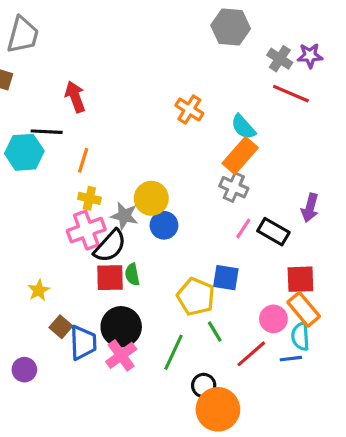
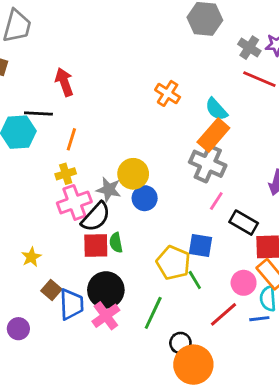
gray cross: (234, 187) -> (208, 164), size x1.4
yellow cross: (89, 198) -> (66, 174), moved, turned -30
black rectangle: (273, 232) -> (244, 223), moved
green line: (215, 332) -> (195, 280), moved

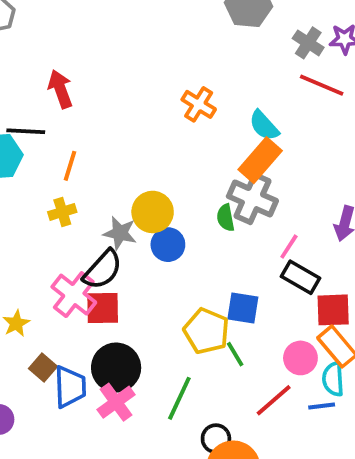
pink line: (216, 201) -> (289, 247), moved
pink cross: (74, 202) -> (74, 295), moved, turned -32
green semicircle: (116, 243) -> (226, 218), moved

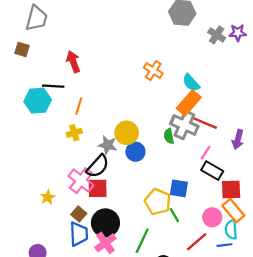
red line: (322, 85) -> (204, 123), moved
brown square: (43, 368) -> (79, 214), moved

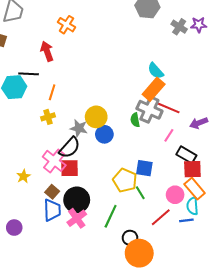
orange cross: (153, 71) -> (66, 25), moved
purple arrow: (238, 139) -> (199, 123), turned 54
black rectangle: (212, 171) -> (186, 155), moved

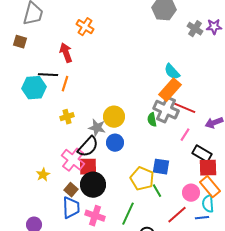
orange line: (52, 92) -> (65, 84), moved
blue circle: (104, 134) -> (115, 143), moved
black circle: (77, 200) -> (93, 185), moved
pink cross: (77, 218) -> (95, 216), turned -36

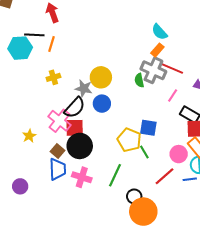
orange rectangle: (170, 90) -> (157, 50), size x0.6

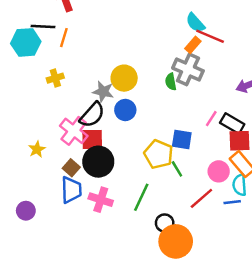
red line: (172, 68) -> (210, 36), moved
yellow cross: (53, 77) -> (55, 78), moved
pink line: (173, 95) -> (211, 119), moved

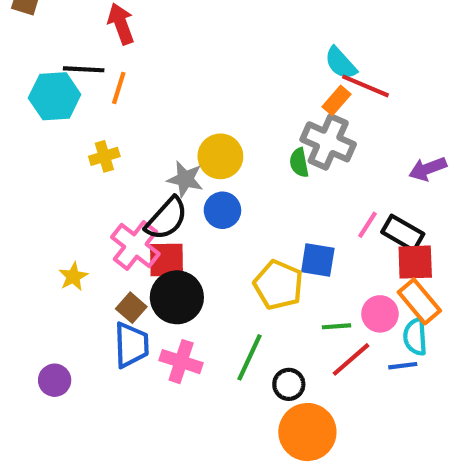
green line: (177, 169) -> (336, 326), moved, turned -63
black circle: (165, 223) -> (289, 384), moved

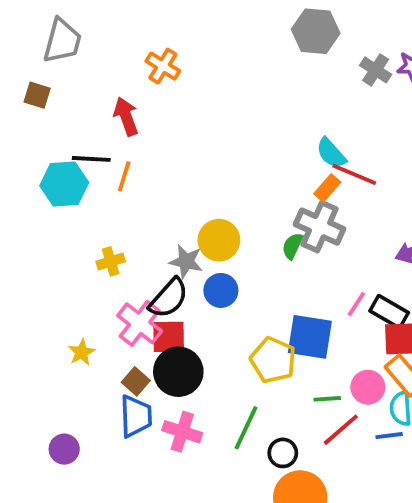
yellow cross: (104, 156) -> (111, 261), moved
green semicircle: (299, 163) -> (292, 246), turned 36
blue square: (318, 260) -> (310, 337), size x1.4

